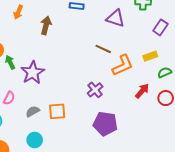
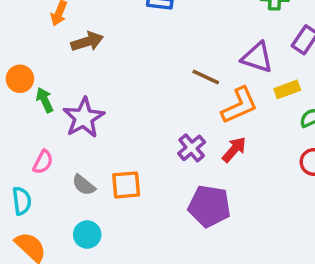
purple triangle: (115, 18) -> (257, 58), moved
brown arrow: (46, 25) -> (87, 42), moved, turned 60
red arrow: (142, 91) -> (234, 150), moved
gray semicircle: (33, 111) -> (84, 185), turned -112

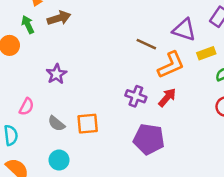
green arrow: (45, 100) -> (28, 25), moved
purple star: (84, 118) -> (56, 74), size x0.7
purple cross: (192, 148) -> (136, 96), turned -30

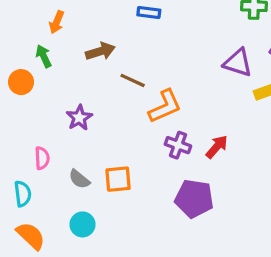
brown arrow: (59, 18) -> (100, 51), moved
brown line: (146, 44) -> (133, 80), moved
orange L-shape: (171, 65) -> (165, 106), moved
pink semicircle: (26, 107) -> (42, 158), turned -30

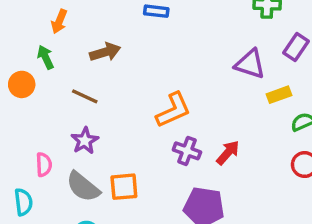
brown line: (133, 80) -> (85, 96), moved
purple star: (79, 118) -> (85, 141), moved
gray semicircle: (79, 179) -> (83, 187), size x1.5

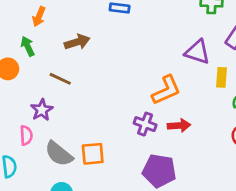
yellow rectangle: (279, 95) -> (221, 77), turned -66
orange L-shape: (173, 110) -> (166, 90), moved
purple star: (85, 141) -> (42, 110), moved
red arrow: (228, 153) -> (179, 125), turned 45

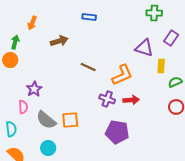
green arrow: (28, 46) -> (15, 42), moved, turned 40
brown line: (60, 79) -> (88, 67), moved

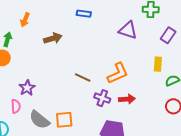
purple triangle: (144, 48) -> (128, 30), moved
brown line: (88, 67) -> (83, 77), moved

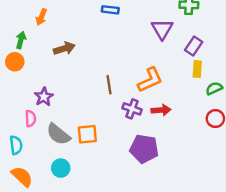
purple triangle: (128, 30) -> (162, 29), turned 42
purple rectangle: (168, 35) -> (194, 46), moved
brown arrow: (53, 38) -> (64, 48), moved
brown line: (83, 77) -> (109, 85), turned 56

